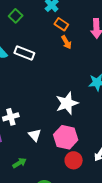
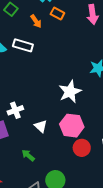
orange arrow: (66, 42) -> (36, 21), moved
green arrow: (20, 163) -> (28, 155), turned -104

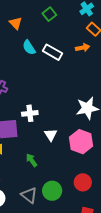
orange arrow: (36, 21) -> (83, 48), moved, turned -80
red circle: (82, 148) -> (83, 182), moved

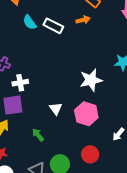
white cross: (30, 113) -> (20, 83), moved

